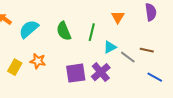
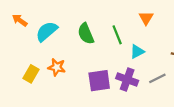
green line: (92, 32) -> (117, 35), turned -36
gray line: (128, 57) -> (157, 78), moved, turned -63
purple cross: (101, 72) -> (127, 80), turned -30

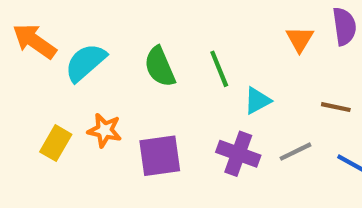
orange triangle: (146, 18) -> (300, 39), moved
orange arrow: (20, 20) -> (35, 41), size x1.5
purple square: (99, 81) -> (160, 156), moved

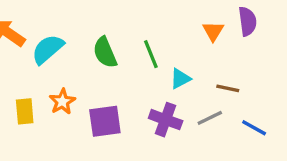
brown line: (336, 107) -> (228, 88), moved
orange star: (105, 130) -> (62, 102), turned 30
yellow rectangle: (56, 143) -> (25, 111), turned -35

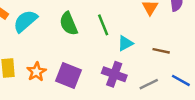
orange star: (62, 102) -> (36, 72), moved
gray line: (210, 118) -> (149, 84), moved
purple square: (105, 121) -> (69, 75), turned 30

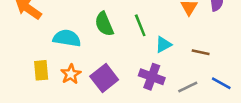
cyan semicircle: (25, 21) -> (67, 38), moved, turned 50
purple square: (69, 75) -> (104, 78), turned 30

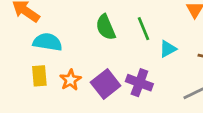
cyan semicircle: (67, 38) -> (47, 42), moved
purple cross: (152, 77) -> (139, 83), moved

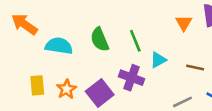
cyan semicircle: (47, 42) -> (59, 46), moved
purple cross: (139, 83) -> (131, 78), moved

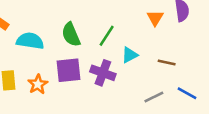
green line: (135, 41) -> (107, 36), turned 55
purple square: (100, 93) -> (68, 70), moved, turned 32

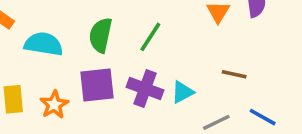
green semicircle: (71, 35) -> (101, 35), turned 35
cyan triangle: (130, 55) -> (182, 92), moved

